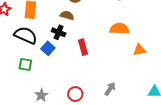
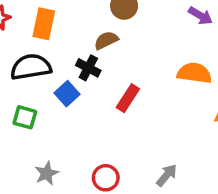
brown semicircle: (67, 15) -> (106, 40), turned -48
black semicircle: (26, 35) -> (31, 67), turned -40
red rectangle: (83, 47) -> (128, 98), turned 42

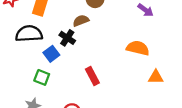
red rectangle: (128, 98) -> (92, 76), moved, turned -66
green square: (25, 117) -> (42, 77), moved

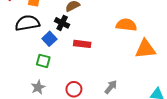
red rectangle: (92, 76) -> (82, 44), moved, turned -49
orange triangle: (156, 77) -> (145, 49), size x1.5

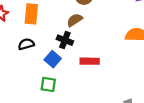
black semicircle: (27, 23) -> (26, 44), size x0.6

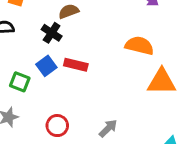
blue square: (53, 59) -> (46, 66), moved

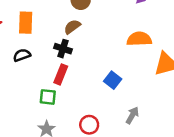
red rectangle: (76, 65) -> (61, 74), moved, turned -66
blue square: (46, 66) -> (113, 80), moved

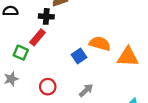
orange semicircle: (139, 39) -> (100, 44), moved
black cross: (63, 49) -> (46, 16), turned -32

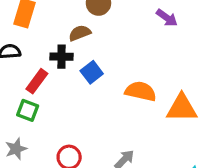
red rectangle: (38, 37) -> (37, 81), moved
blue square: (79, 56) -> (92, 72), moved

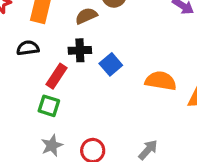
brown semicircle: (80, 33) -> (86, 16), moved
gray star: (16, 149) -> (52, 145), moved

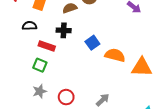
blue square: (111, 64) -> (92, 43), moved
red rectangle: (57, 76) -> (47, 46), turned 70

